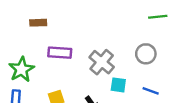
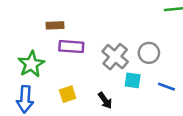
brown rectangle: (38, 23) -> (55, 25), moved
gray circle: (146, 54) -> (149, 53), moved

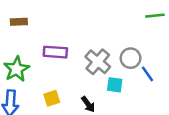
brown rectangle: (55, 25) -> (19, 22), moved
blue line: (166, 87) -> (148, 74), moved, turned 35

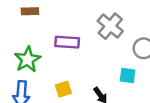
gray cross: (98, 62) -> (110, 26), moved

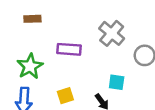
cyan square: (128, 76) -> (117, 82), moved

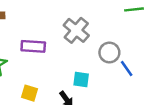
yellow square: (65, 96) -> (29, 93), turned 35

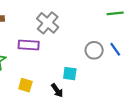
gray cross: (76, 30) -> (48, 23), moved
blue line: (127, 68) -> (115, 49), moved

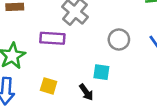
gray circle: (94, 50) -> (119, 39), moved

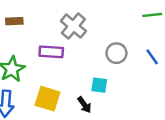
yellow square: (49, 86) -> (48, 99), size x1.5

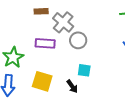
brown rectangle: (14, 21) -> (41, 11), moved
gray circle: (116, 53) -> (78, 40), moved

